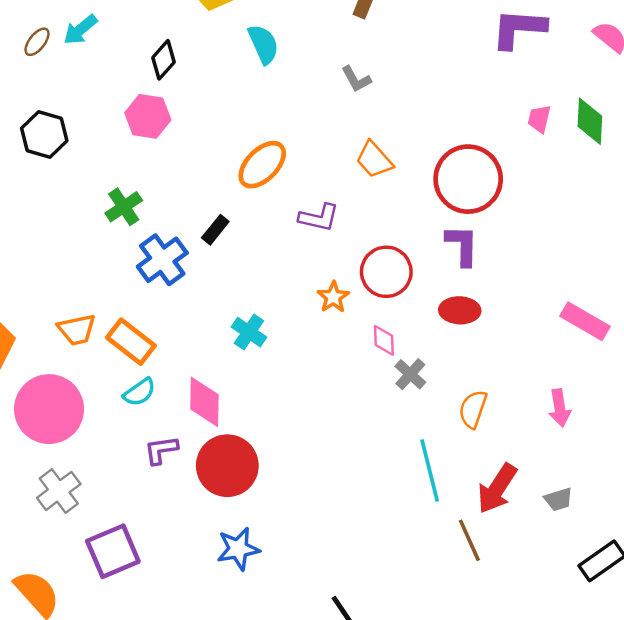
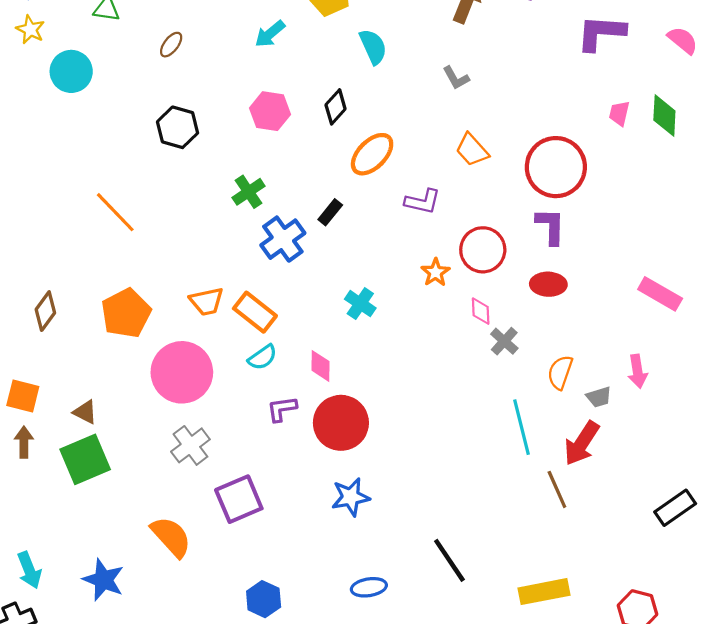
cyan arrow: (80, 30) -> (270, 34), moved
black diamond: (163, 60) -> (336, 107), moved
pink diamond: (204, 402) -> (320, 366), size x0.7
gray trapezoid: (558, 499) -> (599, 397), moved

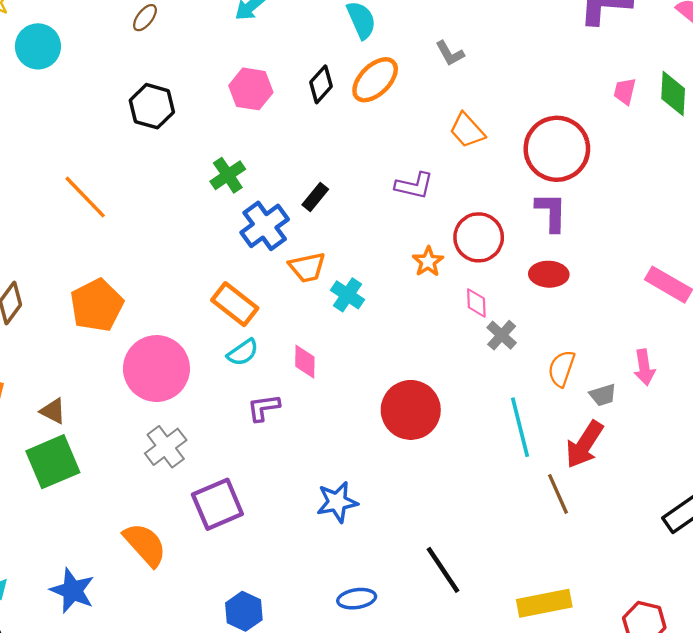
orange ellipse: (372, 154) -> (375, 80), moved
orange trapezoid: (207, 301) -> (307, 267), moved
red circle: (341, 423) -> (411, 410), moved

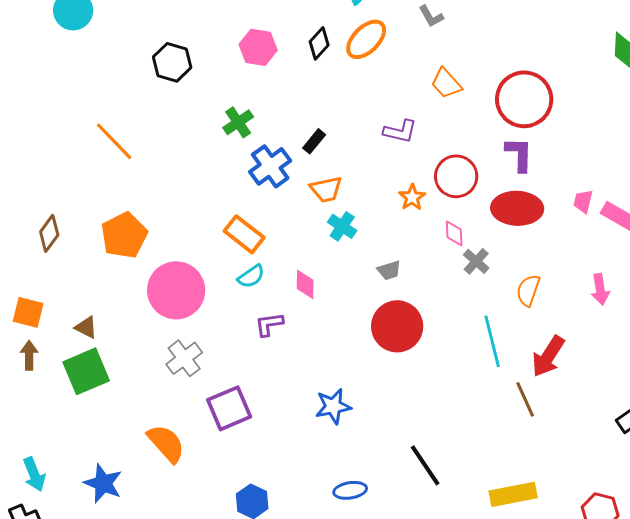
pink trapezoid: (625, 91) -> (583, 201), moved
orange trapezoid: (307, 267) -> (326, 189), moved
red ellipse: (549, 274) -> (517, 208), size x1.5
gray trapezoid: (603, 395) -> (389, 270), moved

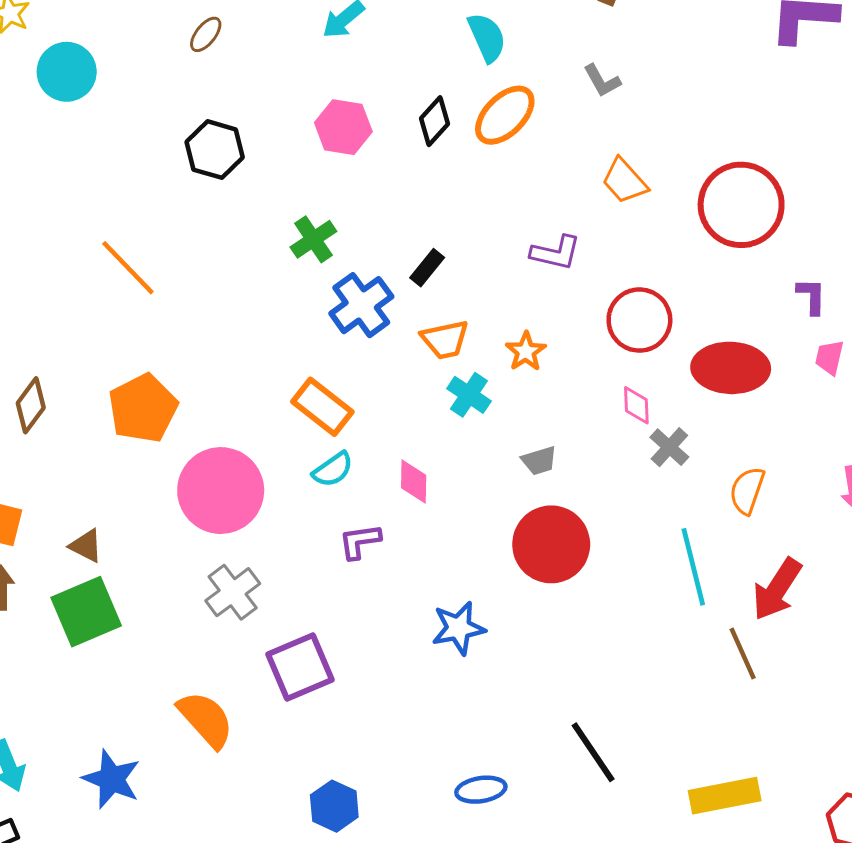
purple L-shape: (519, 154) -> (811, 296), moved, size x0.7
orange star: (412, 197) -> (526, 351), moved
blue star: (333, 406) -> (458, 628), moved

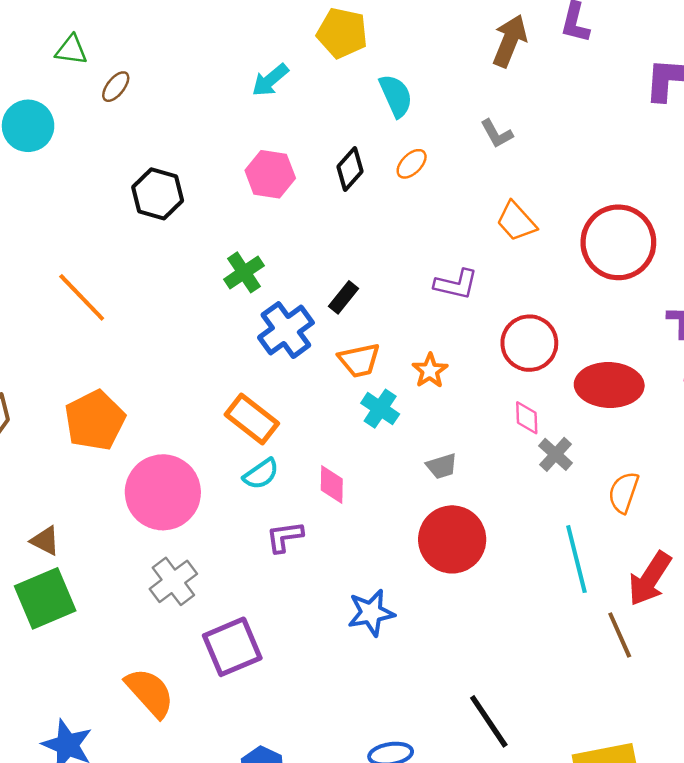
brown ellipse: (206, 34) -> (116, 87), moved
orange ellipse: (505, 115) -> (412, 164), size x0.6

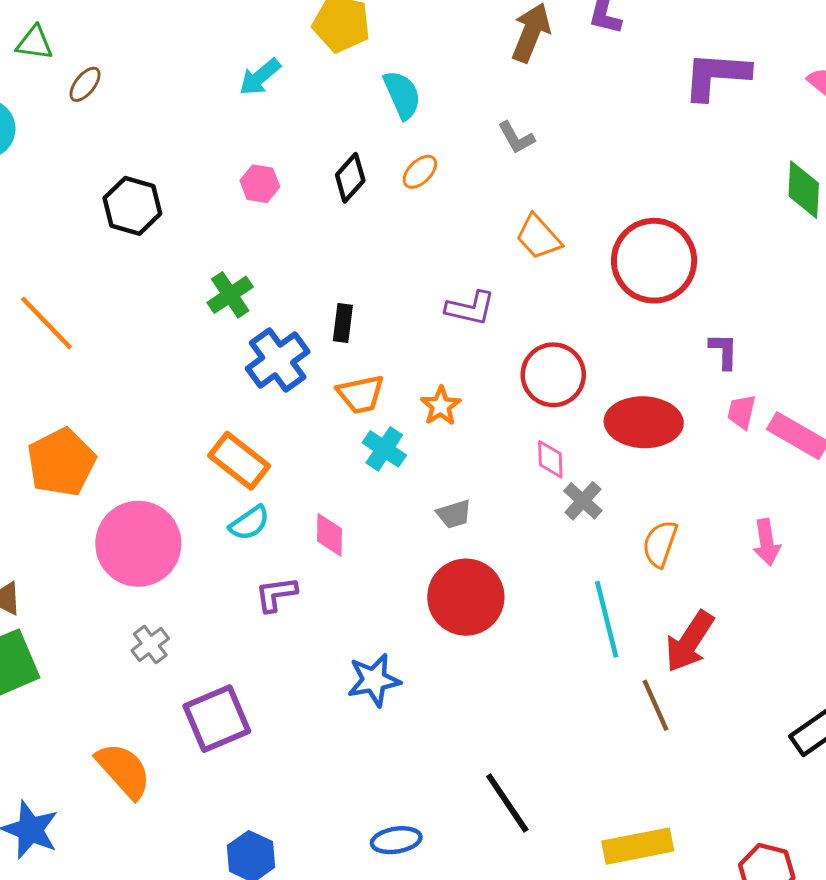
pink hexagon: (270, 174) -> (260, 184), size x0.7
black rectangle: (343, 297) -> (343, 323), turned -32
gray cross: (173, 581) -> (150, 645), size x0.7

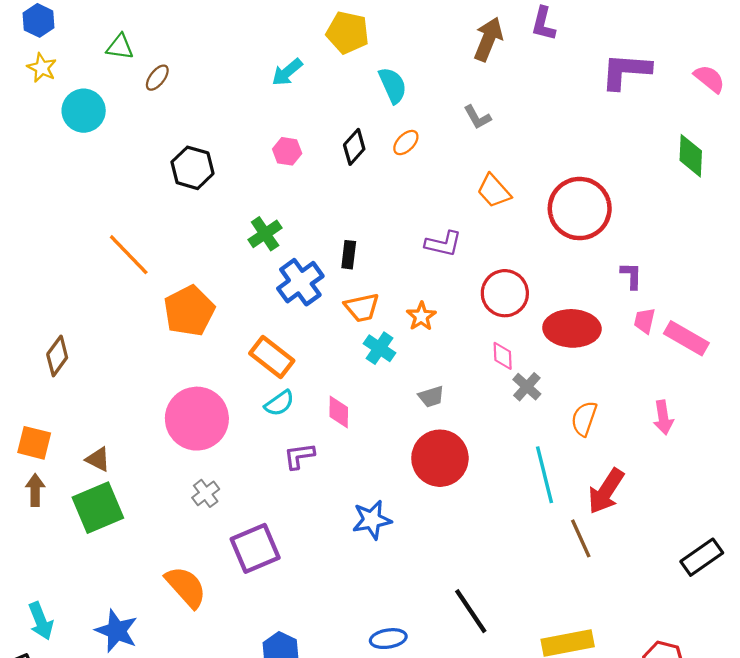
orange pentagon: (61, 462) -> (189, 311), moved

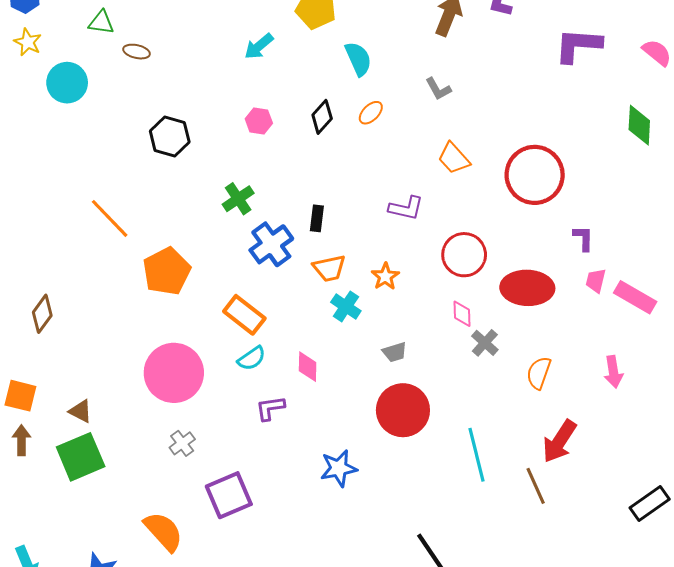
brown ellipse: (157, 78) -> (137, 52), turned 65
cyan line: (544, 475) -> (477, 455), moved

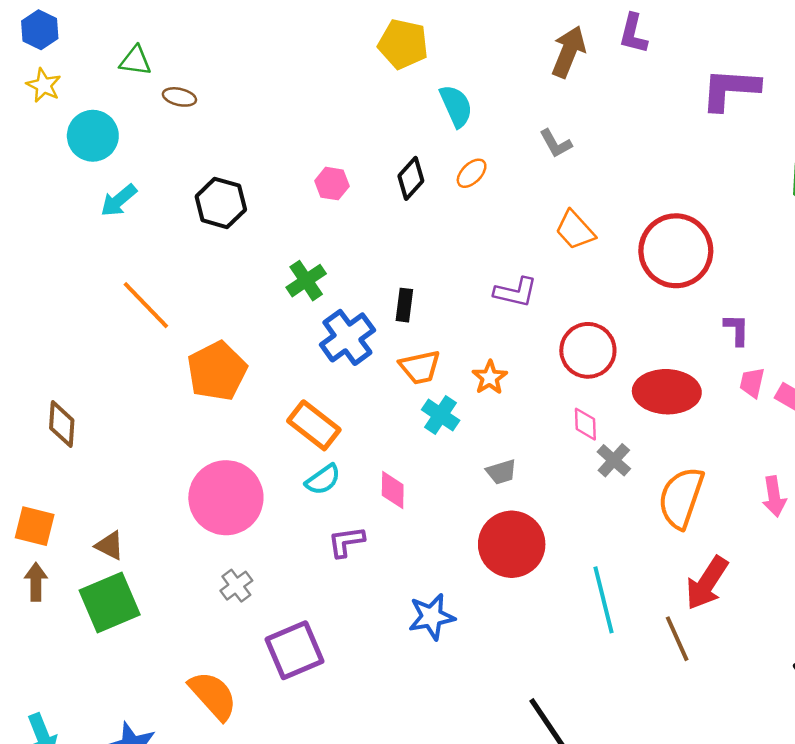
cyan arrow: (259, 46) -> (119, 200), moved
brown diamond: (42, 314) -> (62, 424), turned -33
orange semicircle: (539, 373) -> (681, 498), size x1.5

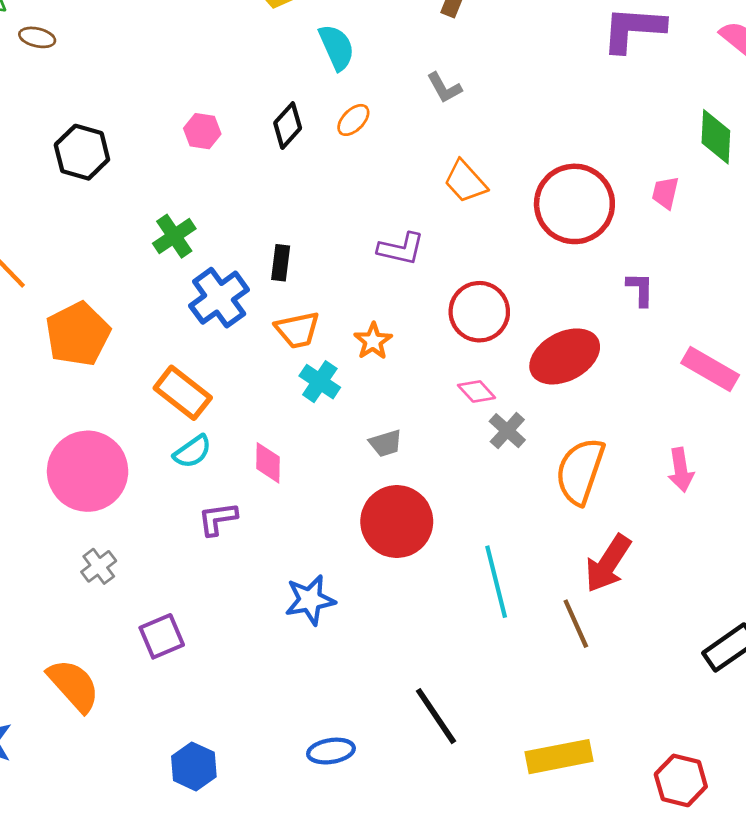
pink trapezoid: (752, 383) -> (665, 193), moved
red ellipse: (667, 392) -> (565, 356), turned -30
pink diamond: (585, 424) -> (477, 391), turned -40
purple square: (294, 650) -> (162, 636), size x0.7

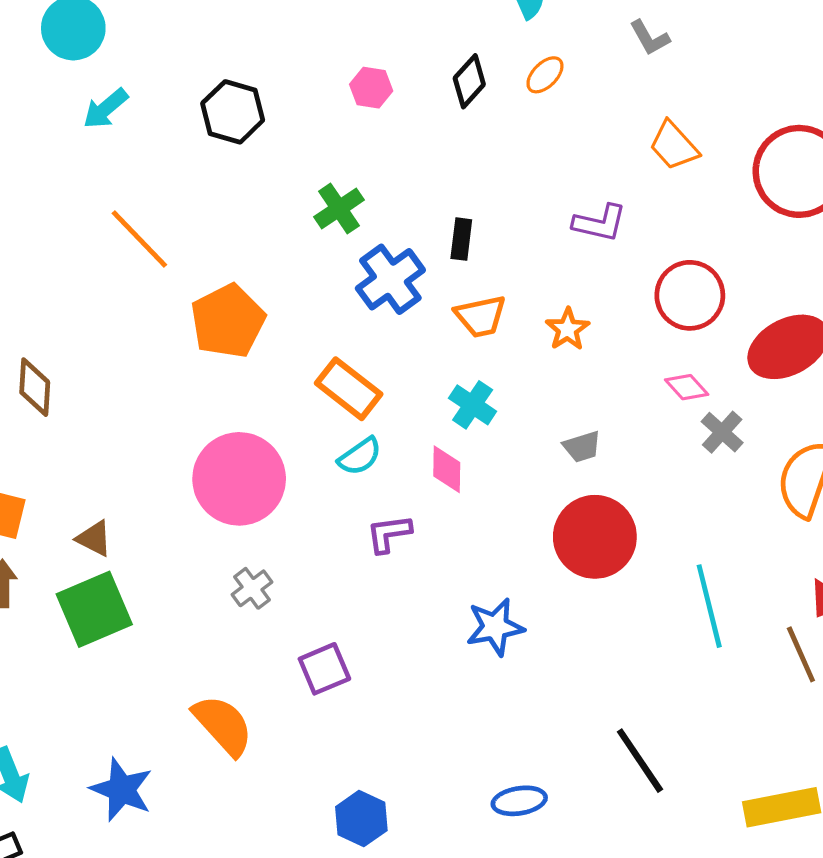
cyan cross: (320, 382) -> (473, 405), moved

